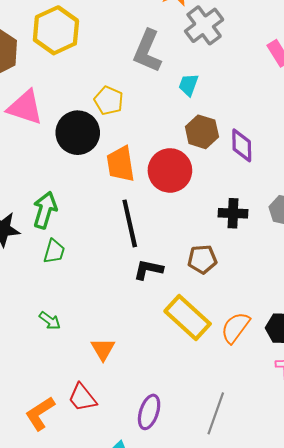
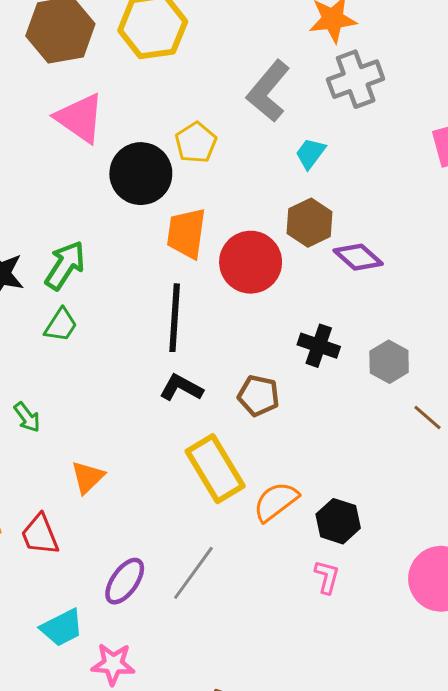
purple diamond: (242, 145) -> (358, 257), turned -64
gray line: (216, 413) -> (193, 573), moved

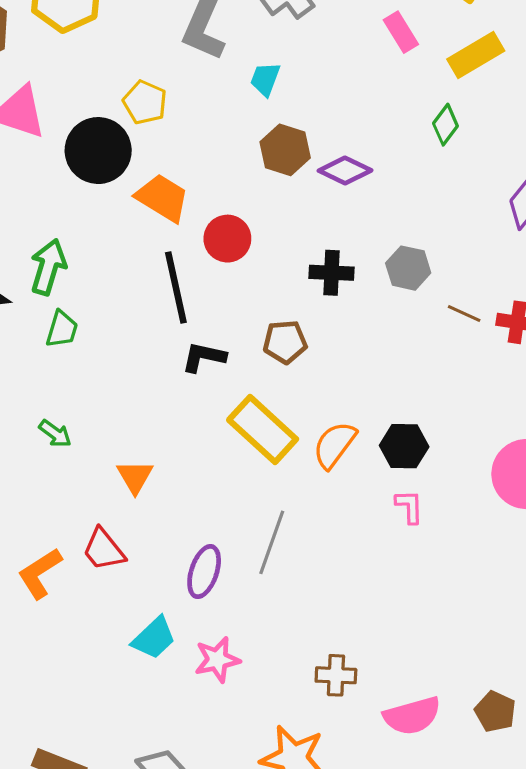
orange trapezoid: (186, 233) -> (162, 198), turned 130
red circle: (251, 262) -> (227, 239), moved, size x0.7

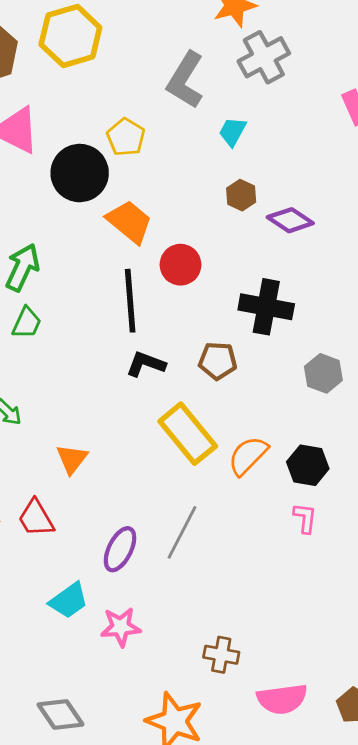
brown hexagon: (285, 150) -> (241, 195), size x0.7
gray hexagon: (408, 268) -> (323, 373), moved
black cross: (332, 273) -> (266, 307), size x1.4

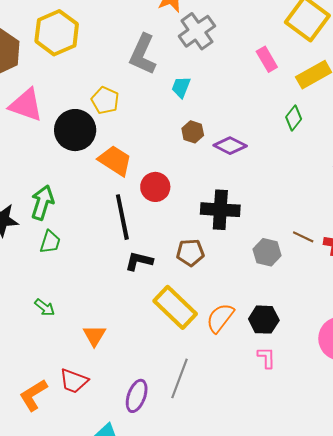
red trapezoid: (36, 518) -> (74, 381), turned -32

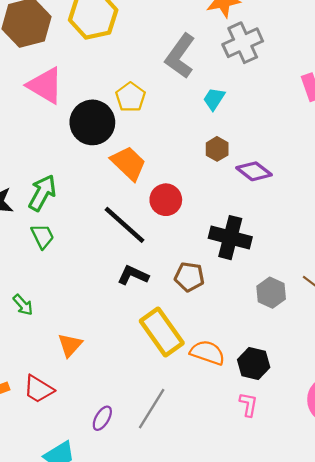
black line: (122, 217) -> (124, 225), turned -48
green trapezoid: (50, 242) -> (42, 236), turned -55
orange semicircle: (220, 318) -> (207, 353), turned 60
purple ellipse: (137, 396) -> (102, 418), size x0.7

